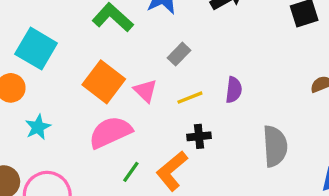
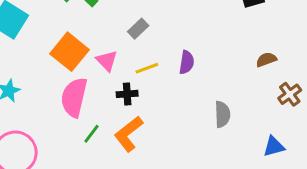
pink semicircle: (110, 132) -> (74, 97), turned -54
black cross: (199, 136) -> (127, 94), moved
gray semicircle: (275, 146) -> (222, 114), size x0.7

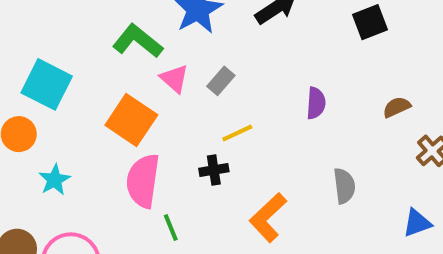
pink triangle: (107, 61) -> (174, 79), moved
purple semicircle: (187, 62) -> (316, 103), moved
green line: (92, 134) -> (171, 228), turned -54
orange L-shape: (128, 134) -> (268, 217), moved

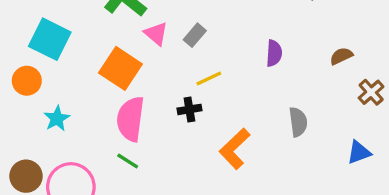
green line: (171, 228) -> (128, 161), moved, turned -35

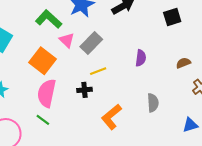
gray rectangle: (195, 35) -> (91, 43), size x1.5

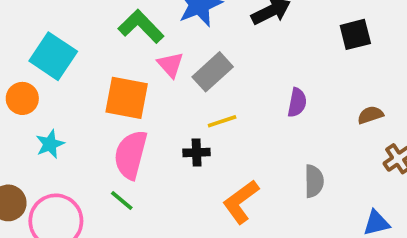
orange square: (43, 61) -> (127, 98), turned -30

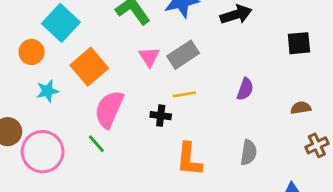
pink triangle: (170, 65) -> (149, 57), moved
orange square: (127, 98) -> (89, 67), moved, turned 30
orange L-shape: (241, 202) -> (189, 159), turned -57

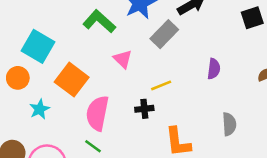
gray rectangle: (183, 55) -> (164, 34), moved

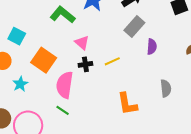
gray rectangle: (164, 34) -> (134, 27), moved
cyan square: (38, 46) -> (17, 36), size x0.7
black cross: (144, 109) -> (85, 64), moved

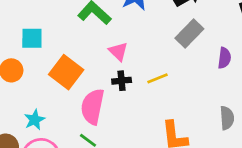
cyan square: (17, 36) -> (32, 38), turned -30
purple semicircle: (152, 47) -> (224, 58), moved
cyan star: (20, 84) -> (35, 120), moved

